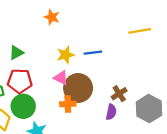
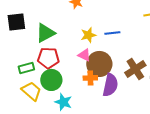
green triangle: (16, 53) -> (45, 33), size x1.5
brown cross: (119, 94) -> (135, 69), size x1.5
purple semicircle: (111, 112) -> (110, 85), moved, size x1.6

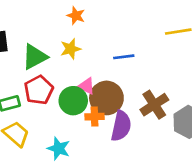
yellow star: (88, 35) -> (71, 49), moved
red pentagon: (48, 58) -> (39, 90), turned -30
green circle: (51, 80) -> (73, 101), moved

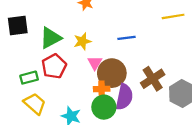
yellow star: (71, 49) -> (82, 41), moved
pink triangle: (87, 86) -> (95, 63), turned 35
green circle: (73, 101) -> (104, 107), moved

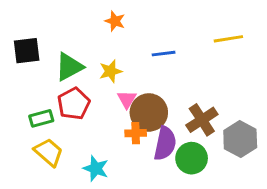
blue line: (127, 38) -> (164, 54), moved
green circle: (104, 107) -> (192, 158), moved

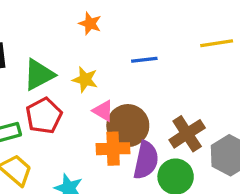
yellow star: (111, 71) -> (85, 80), turned 30
pink triangle: (127, 99) -> (103, 111), turned -30
orange cross: (136, 133) -> (113, 149), size x1.4

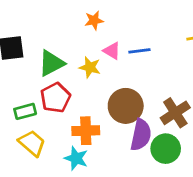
orange star: (90, 24) -> (94, 20), turned -30
pink triangle: (103, 111) -> (112, 51), moved
orange cross: (113, 149) -> (86, 131), moved

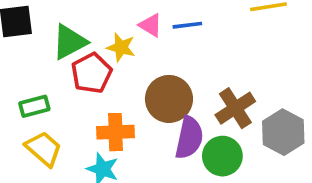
red pentagon: (55, 98) -> (92, 73), moved

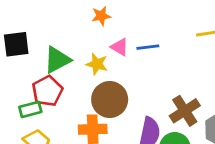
red pentagon: (92, 73) -> (47, 91), moved
brown circle: (169, 99) -> (110, 99), moved

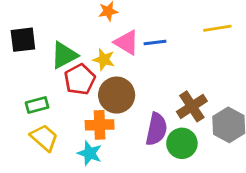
pink triangle: (120, 47) -> (127, 43), size x1.4
red pentagon: (47, 91) -> (80, 79), moved

